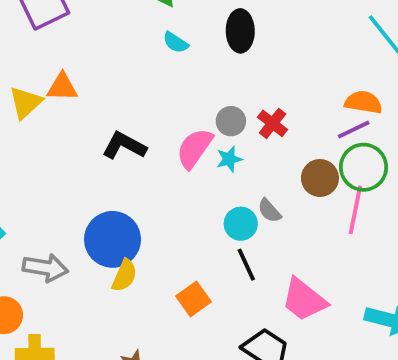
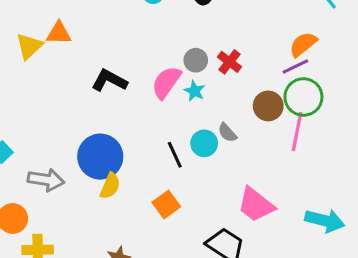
orange semicircle: (363, 102) -> (303, 44), turned -48
cyan star: (229, 159) -> (195, 91), turned -30
black line: (246, 265) -> (175, 155), moved

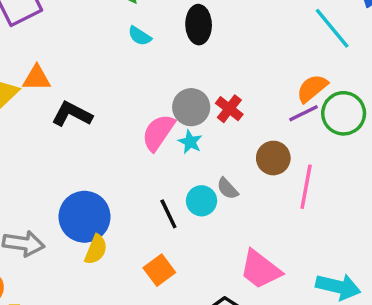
gray circle: (196, 60) -> (191, 107), size x1.4
black L-shape: (109, 81) -> (72, 114), moved
green circle: (303, 97) -> (344, 113), moved

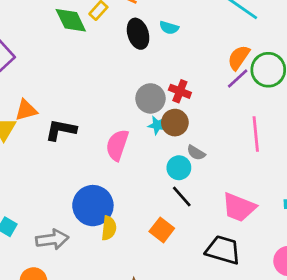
cyan semicircle: (140, 36) -> (169, 28), moved
pink semicircle: (158, 132) -> (117, 145), moved
brown circle: (273, 158) -> (175, 123), moved
black line: (168, 214) -> (182, 196), moved

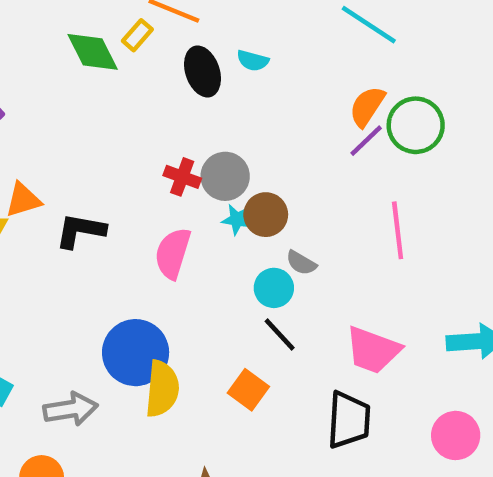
red cross: (180, 91) -> (182, 177), moved
yellow semicircle: (109, 228) -> (162, 389), size x1.4
black trapezoid: (223, 250) -> (349, 420), turned 78

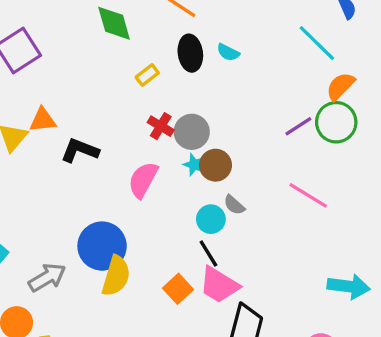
yellow rectangle: (137, 35) -> (147, 75), moved
orange semicircle: (367, 106) -> (340, 86), moved
pink line: (398, 230) -> (308, 195), turned -63
pink trapezoid: (373, 350) -> (219, 285), moved
gray arrow: (71, 409) -> (47, 277), turned -33

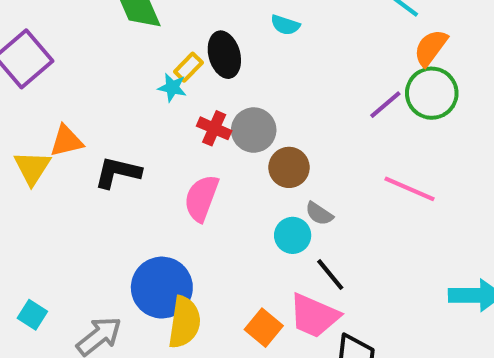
black ellipse: (190, 53) -> (224, 55), moved
cyan star: (194, 165) -> (172, 88), moved
black line: (208, 254) -> (330, 275), moved

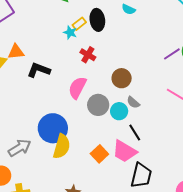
gray circle: (254, 130) -> (98, 105), moved

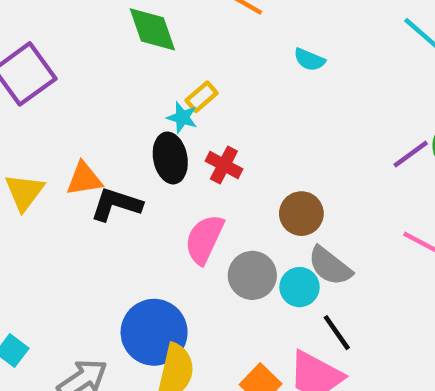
black ellipse: (97, 20) -> (170, 158), moved
orange triangle: (16, 52) -> (84, 179), moved
gray semicircle: (133, 102) -> (330, 266), size x1.5

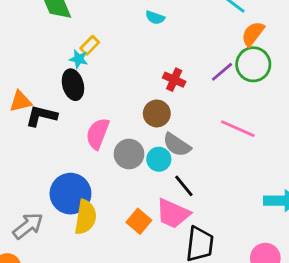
red cross: (224, 165) -> (174, 80), moved

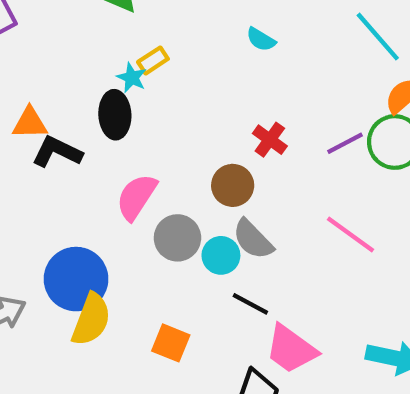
black line: (184, 186) -> (250, 304), turned -35
pink trapezoid: (173, 213) -> (291, 349), moved
orange square: (139, 221) -> (171, 343), turned -30

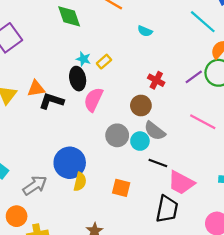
yellow rectangle: (153, 60) -> (104, 62), moved
pink semicircle: (136, 197) -> (93, 100), moved
yellow semicircle: (91, 319) -> (80, 182), size x0.7

